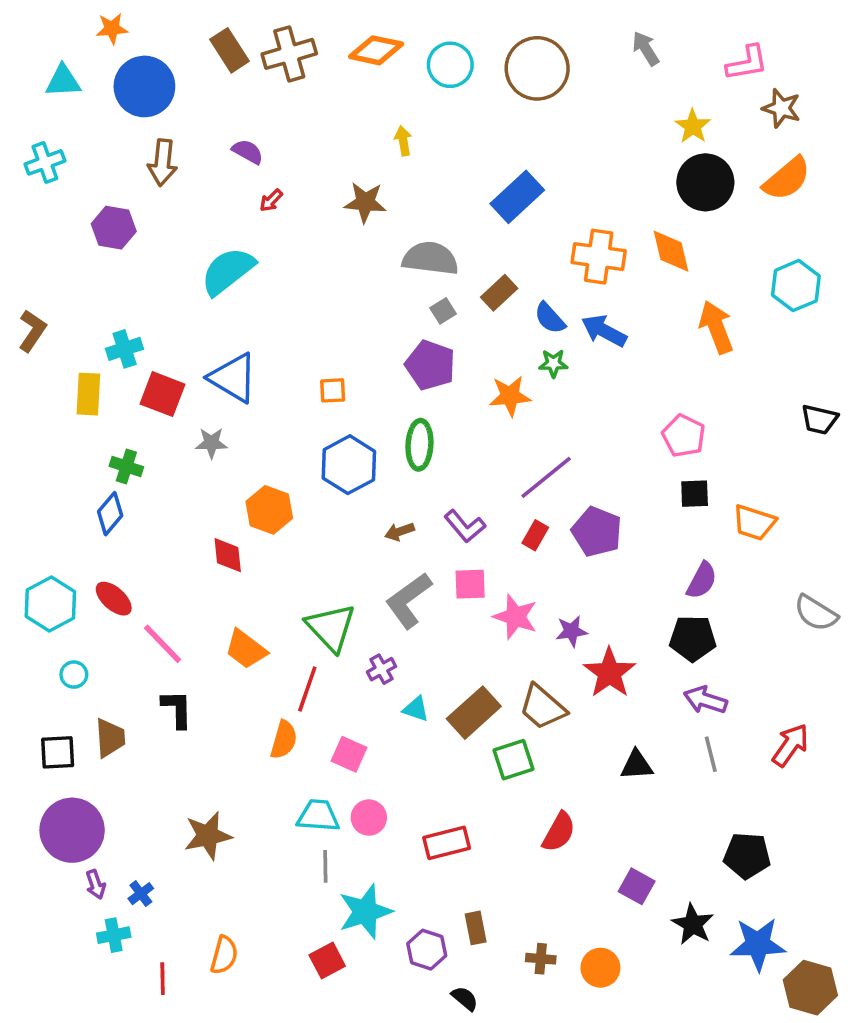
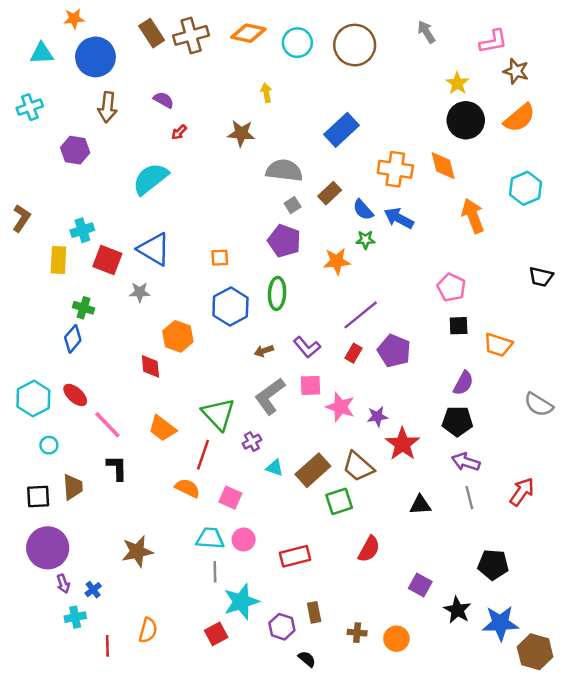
orange semicircle: (284, 740) -> (187, 488), turned -80

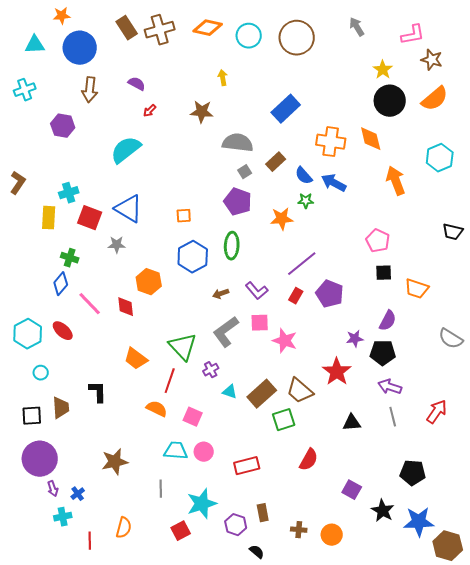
purple star: (377, 416) -> (355, 339), moved
pink line: (107, 425) -> (90, 304), moved
gray line: (215, 572) -> (161, 489), moved

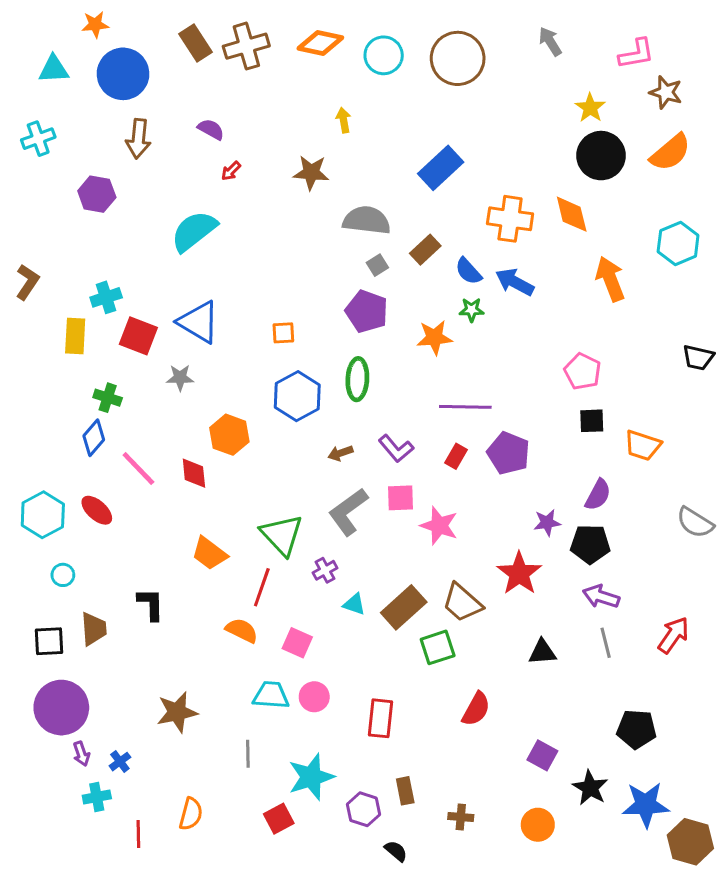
purple line: (302, 264) -> (465, 407), turned 40
red rectangle: (247, 466) -> (381, 718), turned -70
orange circle: (332, 535) -> (538, 825), moved

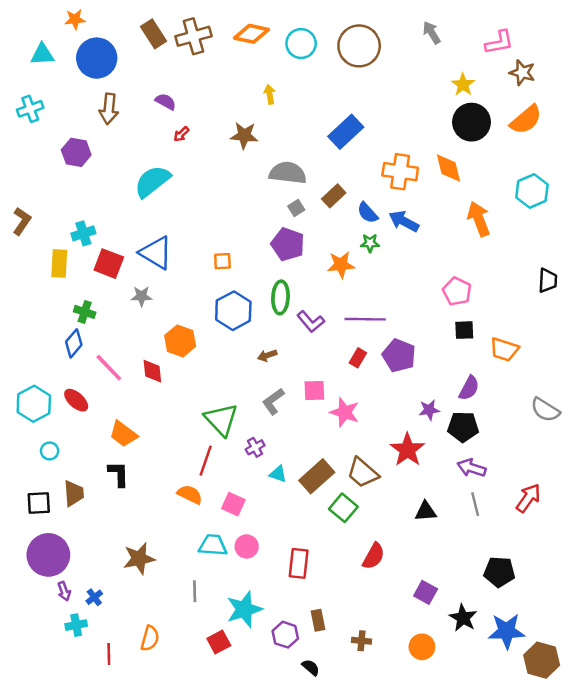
black trapezoid: (698, 358) -> (548, 280), turned -100
purple L-shape: (396, 449) -> (311, 322), moved
gray L-shape: (348, 512) -> (273, 401), size x0.7
orange trapezoid: (209, 553) -> (123, 434), moved
green square: (438, 647) -> (343, 508), turned -32

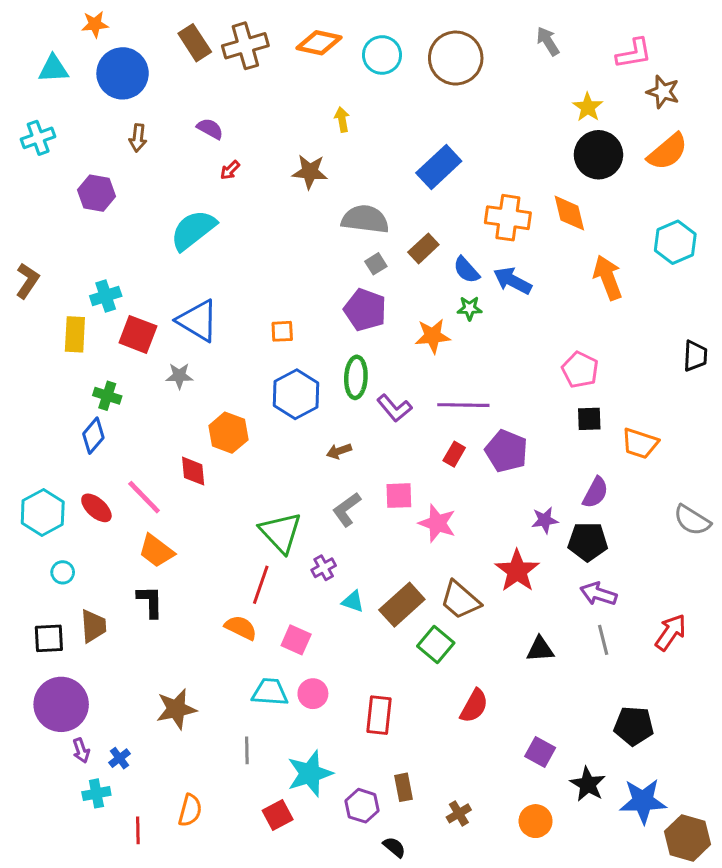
brown arrow: (109, 109) -> (138, 138), size x0.7
pink line: (109, 368) -> (144, 497), moved
brown cross: (361, 641) -> (459, 813), turned -36

